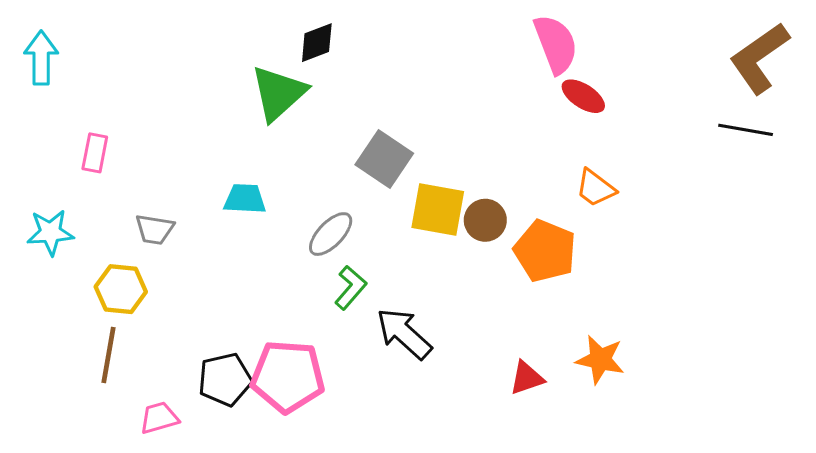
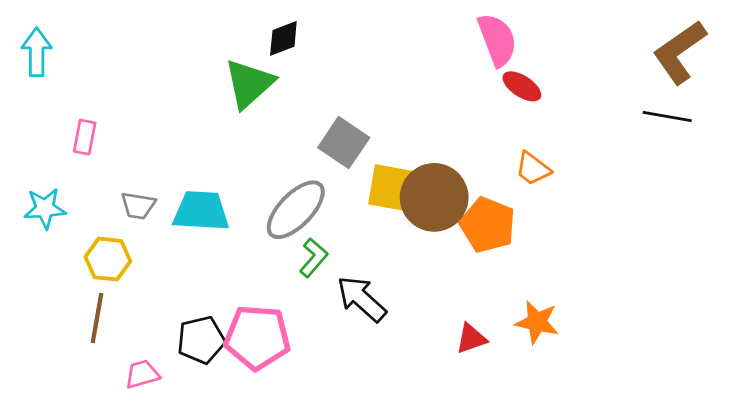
cyan trapezoid: (245, 199) -> (201, 211), moved, size x1.5
brown circle: (485, 220) -> (434, 197), size x1.8
gray ellipse: (331, 234) -> (296, 210), size x1.5

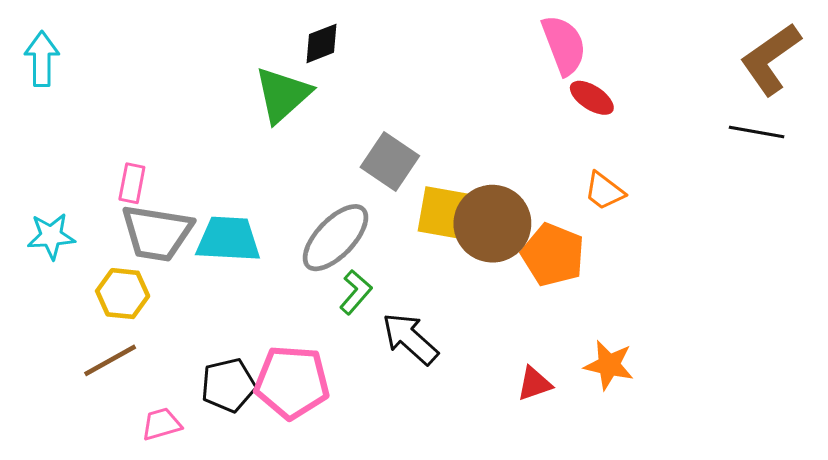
pink rectangle: (85, 137) -> (132, 183), moved
gray trapezoid: (138, 206) -> (157, 233), size x1.8
brown line: (97, 318) -> (110, 360), turned 51

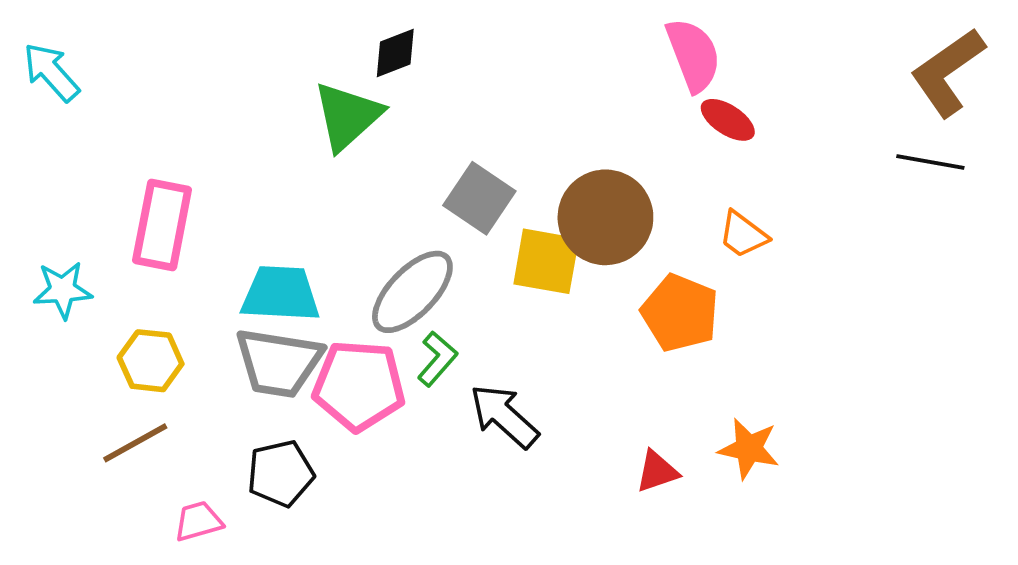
cyan arrow: (42, 59) -> (51, 72), turned -42
pink rectangle: (132, 183) -> (162, 225), size x1.8
brown circle: (492, 224) -> (605, 217), moved
gray trapezoid: (157, 233) -> (279, 363), moved
pink pentagon: (292, 382) -> (359, 386), moved

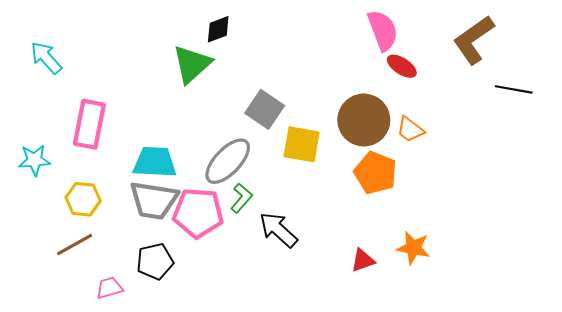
cyan arrow: (51, 72) -> (46, 58), moved
brown L-shape: (948, 72) -> (474, 40), moved
brown circle: (605, 217) -> (364, 120), moved

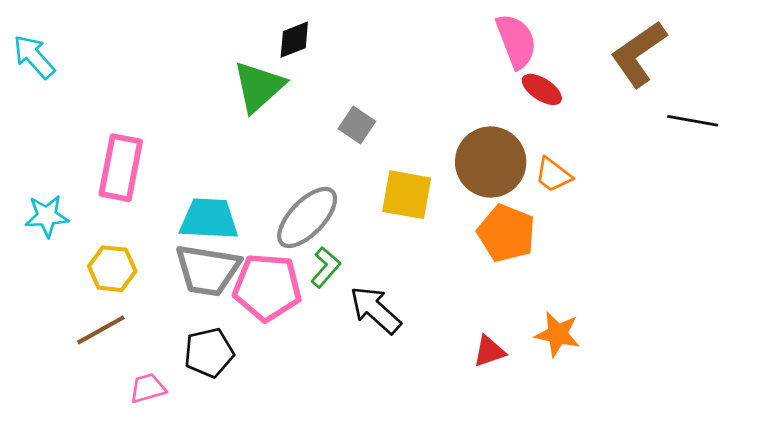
cyan arrow: (46, 58) -> (34, 57), moved
gray square: (265, 109) -> (357, 125), moved, size x0.7

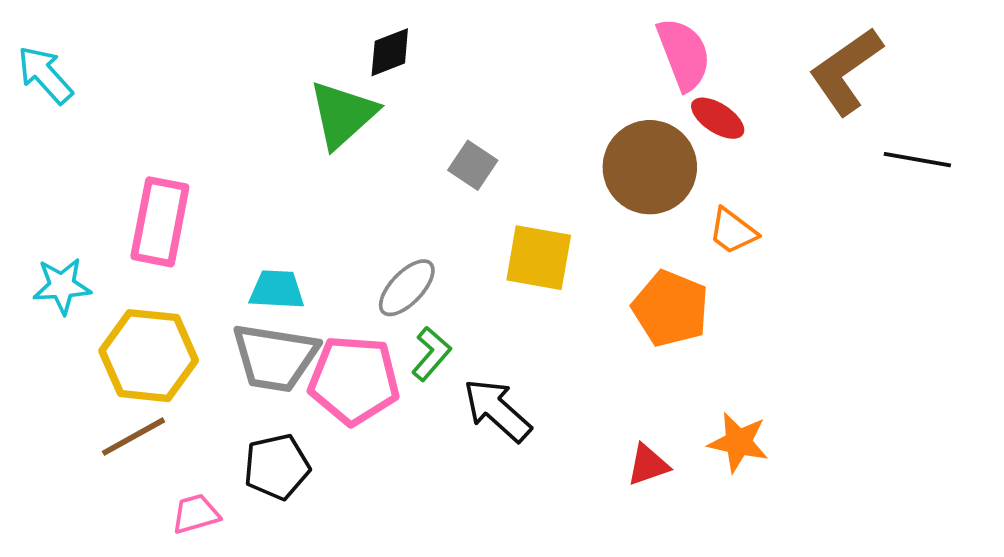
brown circle: (491, 162) -> (650, 167), moved
gray ellipse: (307, 217) -> (407, 288), size x0.7
cyan trapezoid: (209, 219) -> (277, 290), size x0.7
yellow hexagon: (112, 269) -> (149, 356), size x1.5

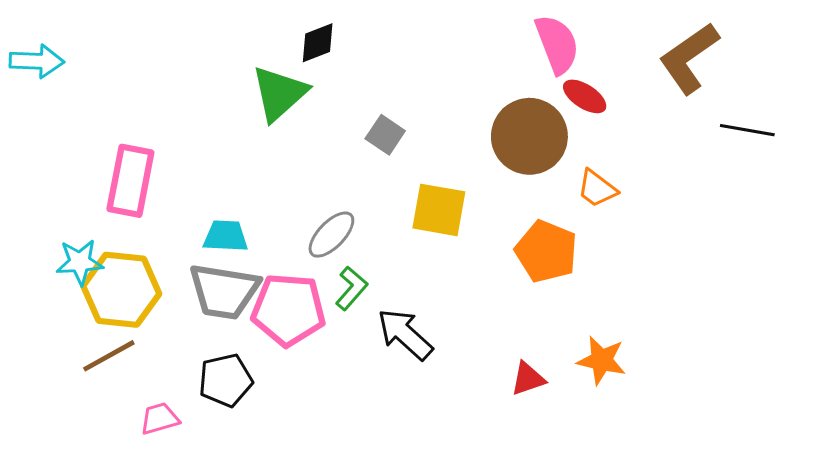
cyan arrow: (45, 75) -> (37, 61), turned 134
cyan star: (62, 286) -> (80, 262), moved

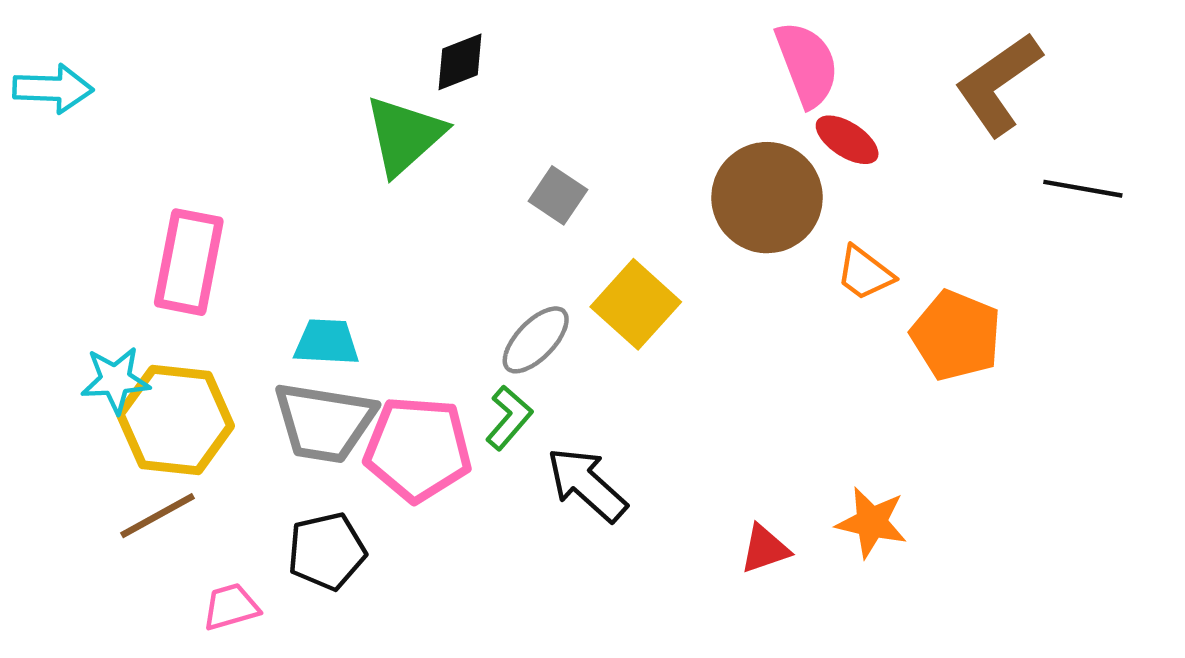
yellow square: (439, 210) -> (636, 304), turned 32
gray ellipse: (331, 235) -> (536, 340), moved
orange pentagon: (546, 251) -> (956, 335), moved

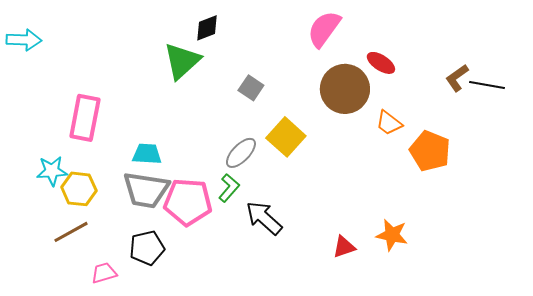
pink semicircle: (807, 64) -> (324, 29), moved, turned -123
brown L-shape: (998, 84) -> (457, 78), moved, size x0.6
yellow hexagon: (175, 420) -> (79, 189), size x0.7

